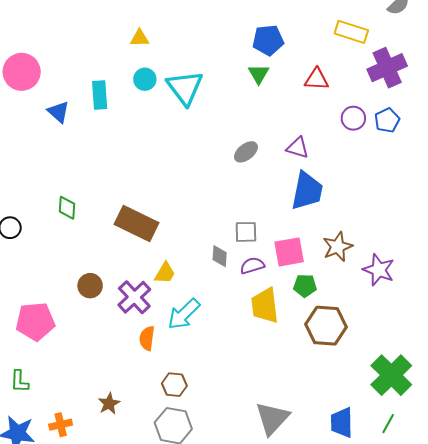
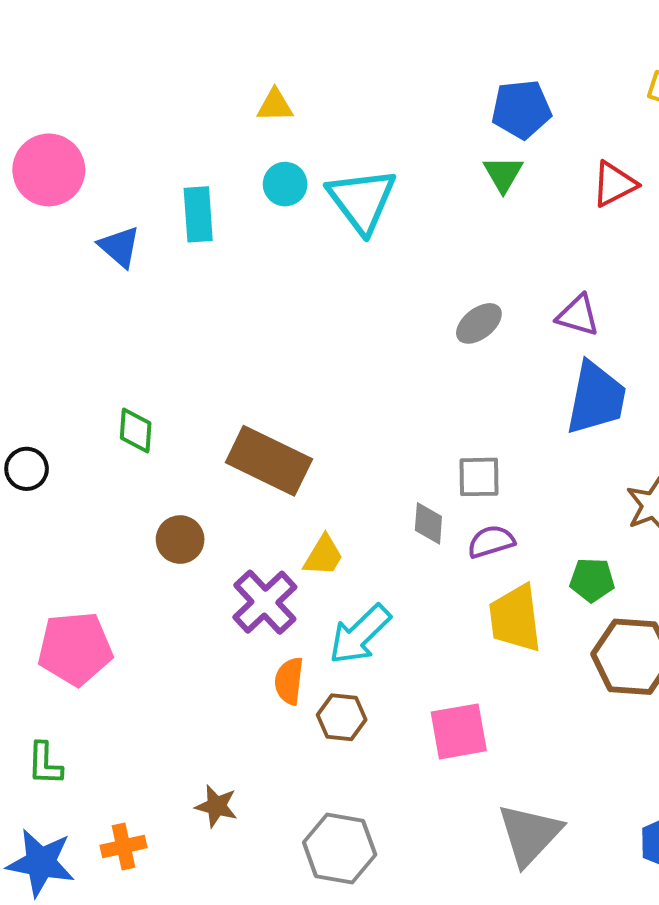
red triangle: (317, 79) -> (614, 184), turned -30
pink square: (289, 252) -> (459, 731), moved
brown circle: (90, 286) -> (180, 540), moved
brown hexagon: (174, 385) -> (342, 717), moved
brown star: (109, 404) -> (216, 806), turned -30

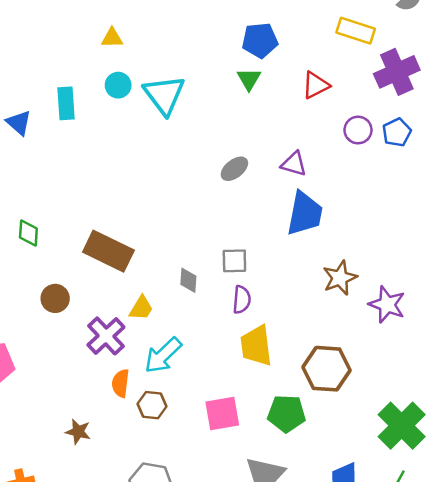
gray diamond: (428, 523) -> (188, 280), moved
purple semicircle: (491, 542) -> (242, 300), turned 112
green pentagon: (592, 580) -> (287, 414), moved, size x1.4
brown star: (216, 806) -> (78, 432), moved

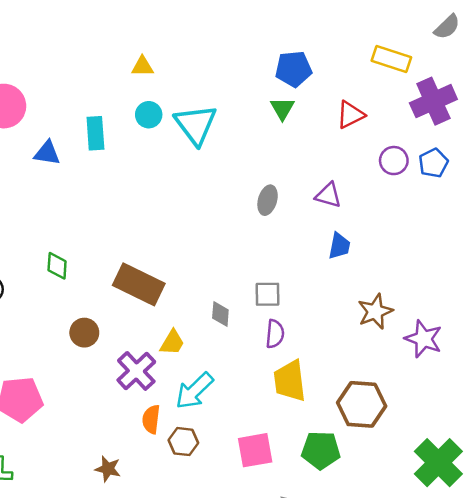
blue triangle: (19, 123) -> (47, 153), turned -32
gray ellipse: (234, 169) -> (268, 200), turned -36
blue trapezoid: (305, 214) -> (339, 246), size x0.6

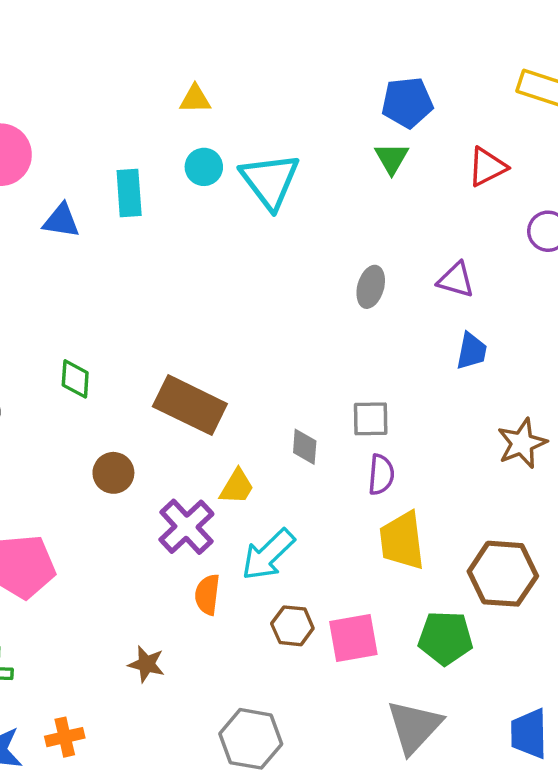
brown hexagon: (183, 442) -> (292, 626), moved

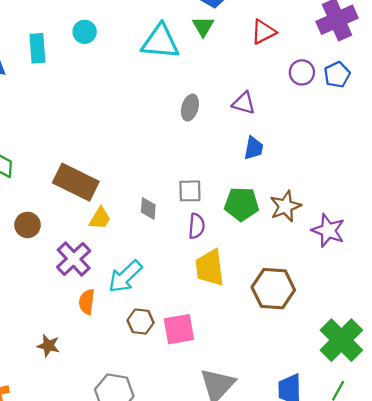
cyan triangle: (270, 181) -> (160, 42), moved, turned -48
yellow trapezoid: (237, 487) -> (100, 218), moved
green pentagon: (445, 638) -> (242, 204), moved

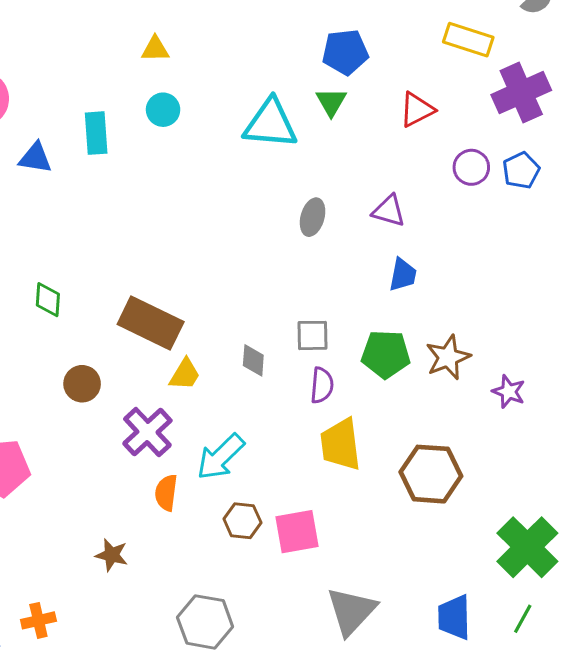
purple star: (328, 230) -> (509, 392), size x0.7

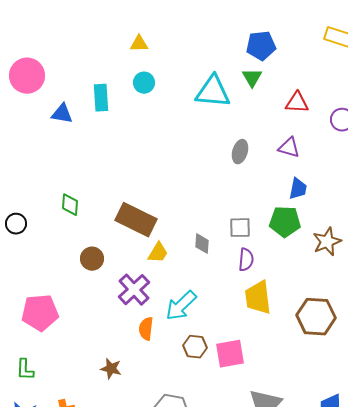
red triangle: (417, 110) -> (297, 103), moved, turned 30
green pentagon: (386, 354) -> (285, 222), moved

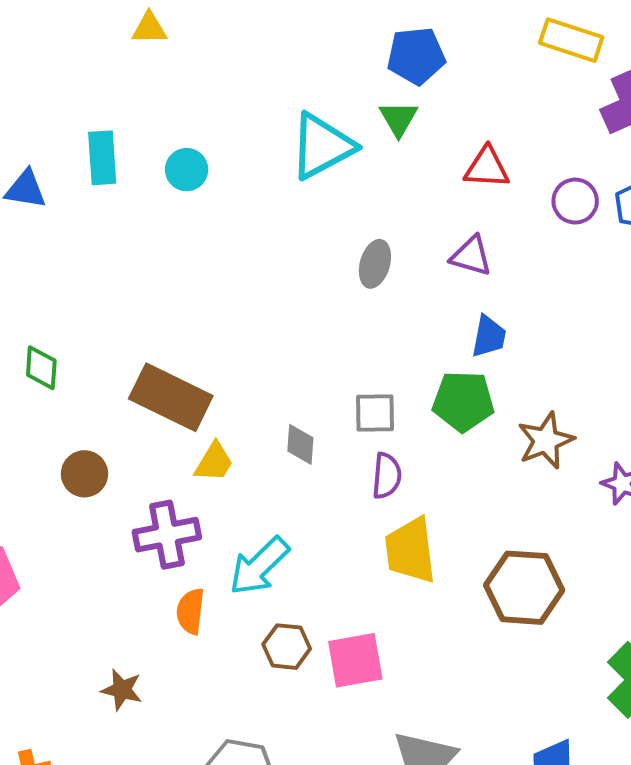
yellow triangle: (139, 44) -> (149, 28), moved
cyan circle: (144, 83) -> (187, 170), moved
cyan triangle: (213, 92) -> (322, 146), turned -33
purple cross: (134, 290) -> (167, 535), turned 32

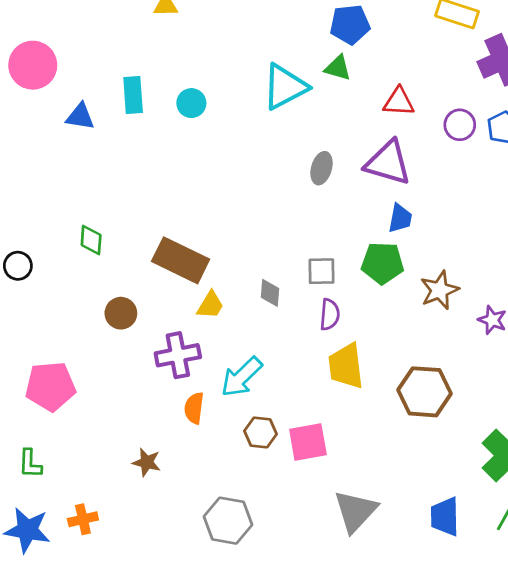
green triangle: (399, 119) -> (338, 68), turned -44
purple triangle: (471, 256) -> (388, 163), size x1.6

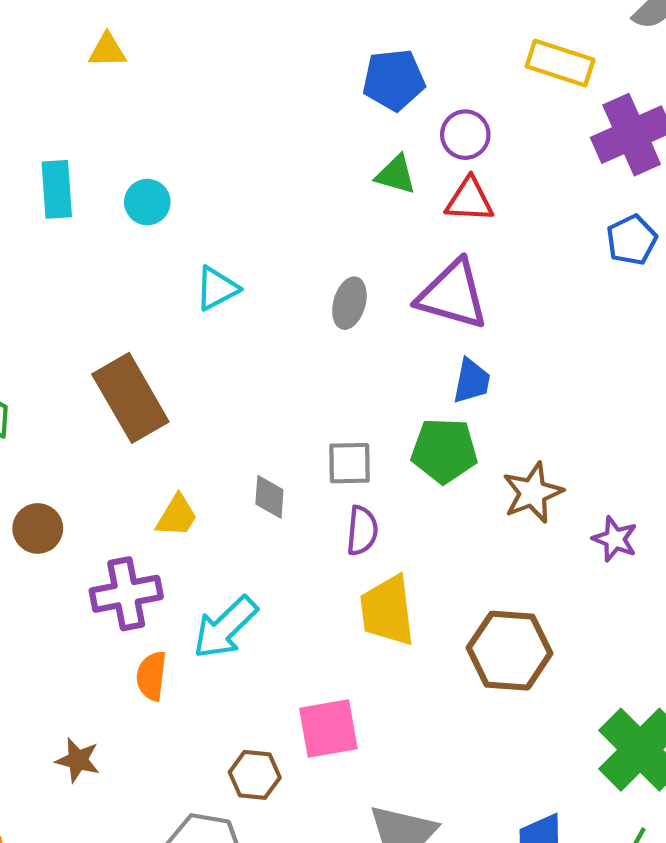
green triangle: (338, 68) -> (396, 175), moved
cyan triangle: (285, 87) -> (217, 288), moved, size x0.6
purple circle: (460, 125) -> (465, 135), moved
brown rectangle: (181, 260) -> (130, 398), moved, turned 34
brown hexagon: (261, 432) -> (255, 775), moved

